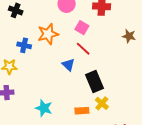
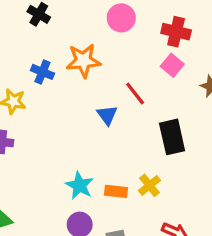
pink square: (82, 28) -> (172, 65), moved
black rectangle: (95, 81) -> (172, 137), moved
cyan star: (44, 108) -> (79, 185), moved

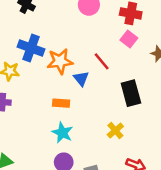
orange star: (83, 61) -> (60, 61), moved
blue cross: (42, 72) -> (31, 48), size x1.5
orange rectangle: (116, 191) -> (61, 103), moved

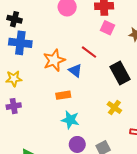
blue cross: (31, 48) -> (20, 43), moved

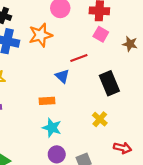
red line: (89, 52) -> (79, 58), turned -63
orange star: (54, 60) -> (41, 35), moved

